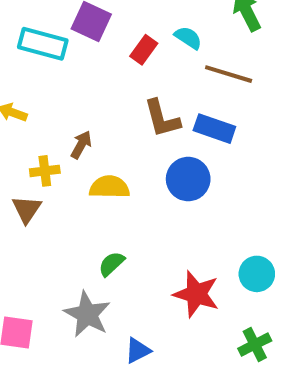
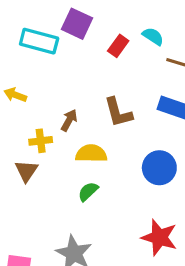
brown L-shape: (162, 118) -> (118, 112), moved
blue circle: (188, 179) -> (159, 168), moved
green semicircle: (111, 264) -> (88, 191), moved

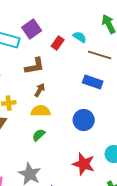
purple square: (77, 24) -> (32, 29), turned 30
brown L-shape: (118, 112) -> (35, 66), moved, turned -85
brown arrow: (69, 120) -> (40, 90), moved

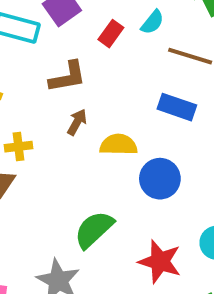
cyan semicircle: (80, 37) -> (152, 22), turned 96
yellow semicircle: (41, 111) -> (118, 145), moved
green semicircle: (39, 135) -> (94, 230), moved, size x1.6

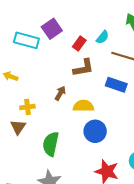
brown L-shape: (68, 77) -> (83, 68), moved
blue circle: (160, 179) -> (95, 131), moved
green semicircle: (94, 230) -> (51, 144), moved, turned -35

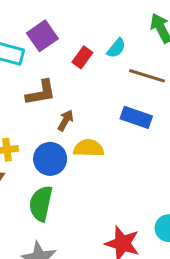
brown L-shape: (83, 68) -> (41, 93), moved
brown arrow: (60, 93) -> (65, 120), moved
blue circle: (95, 131) -> (50, 159), moved

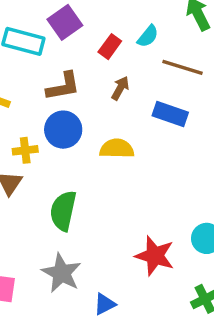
brown arrow: (65, 120) -> (120, 88), moved
blue circle: (50, 159) -> (63, 130), moved

